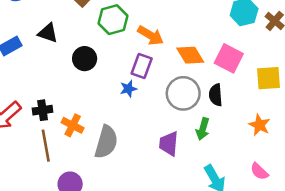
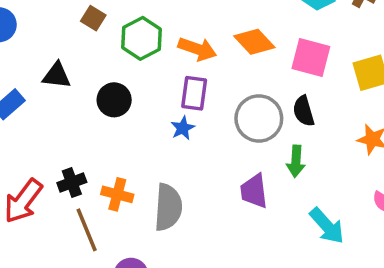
orange diamond: (190, 55) -> (254, 42), moved

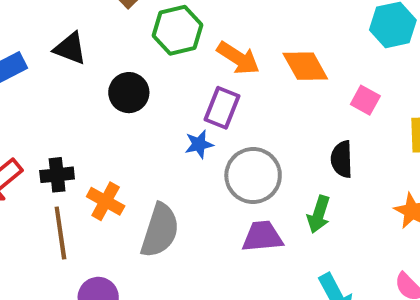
pink square: (311, 57) -> (365, 100), size x0.6
gray circle: (259, 118) -> (253, 175), moved
purple trapezoid: (254, 191) -> (262, 236), turned 78

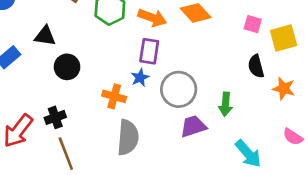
black circle: (129, 93) -> (67, 67), moved
pink square: (365, 100) -> (253, 24), moved
black semicircle: (342, 159) -> (256, 66), moved
orange cross: (106, 201) -> (114, 96), moved

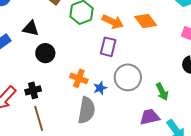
blue star: (140, 78) -> (100, 88), moved
green arrow: (225, 104) -> (162, 92), turned -36
purple trapezoid: (193, 126) -> (150, 117), moved

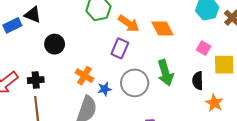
black triangle: (31, 28) -> (33, 15), moved
green arrow: (162, 92) -> (165, 73), moved, size x1.4

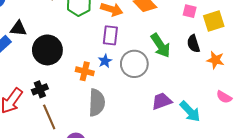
black circle: (55, 44) -> (47, 50), size x1.5
blue star: (104, 89) -> (105, 61), moved

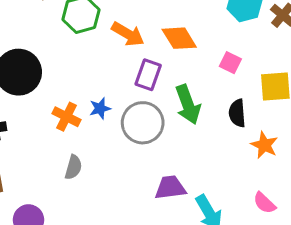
pink square: (190, 11) -> (230, 63), moved
purple rectangle: (110, 35) -> (148, 75), moved
gray semicircle: (97, 103) -> (73, 167), size x0.6

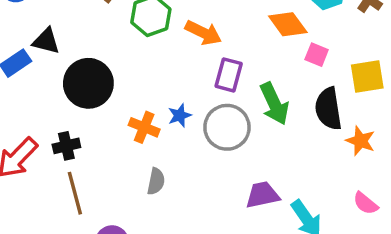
orange diamond: (179, 38) -> (288, 24), moved
black semicircle: (237, 113) -> (328, 109), size x1.4

